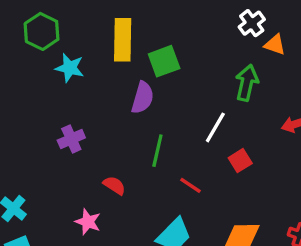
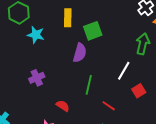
yellow rectangle: (123, 40) -> (68, 18), size x0.7

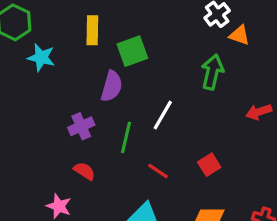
white line: (124, 71) -> (163, 115), moved
purple cross: (37, 78) -> (81, 126), moved
red square: (139, 91) -> (209, 165), moved

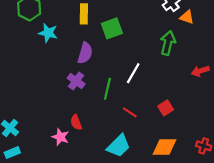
purple semicircle: (112, 86) -> (85, 53), moved
purple cross: (81, 126) -> (76, 81), turned -30
red semicircle: (84, 171) -> (76, 122), moved, turned -144

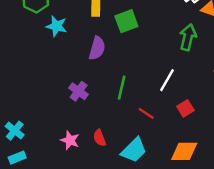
white line: (133, 73) -> (167, 80), moved
purple cross: (76, 81) -> (79, 91), moved
red semicircle: (76, 122) -> (99, 138), moved

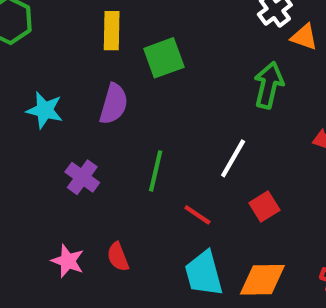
cyan star: (56, 26) -> (45, 110), moved
cyan trapezoid: (134, 150) -> (204, 274), moved, turned 120

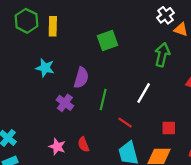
yellow rectangle: (112, 31) -> (53, 26), moved
purple semicircle: (114, 104) -> (81, 78), moved
red square: (264, 207) -> (169, 128), moved, turned 32

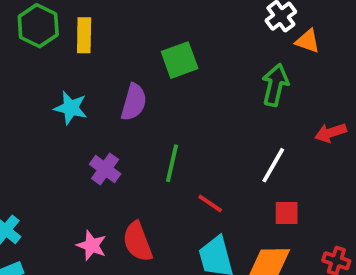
purple semicircle: (81, 78) -> (134, 102), moved
white line: (144, 93) -> (273, 165), moved
red semicircle: (83, 144) -> (138, 242), size x1.5

